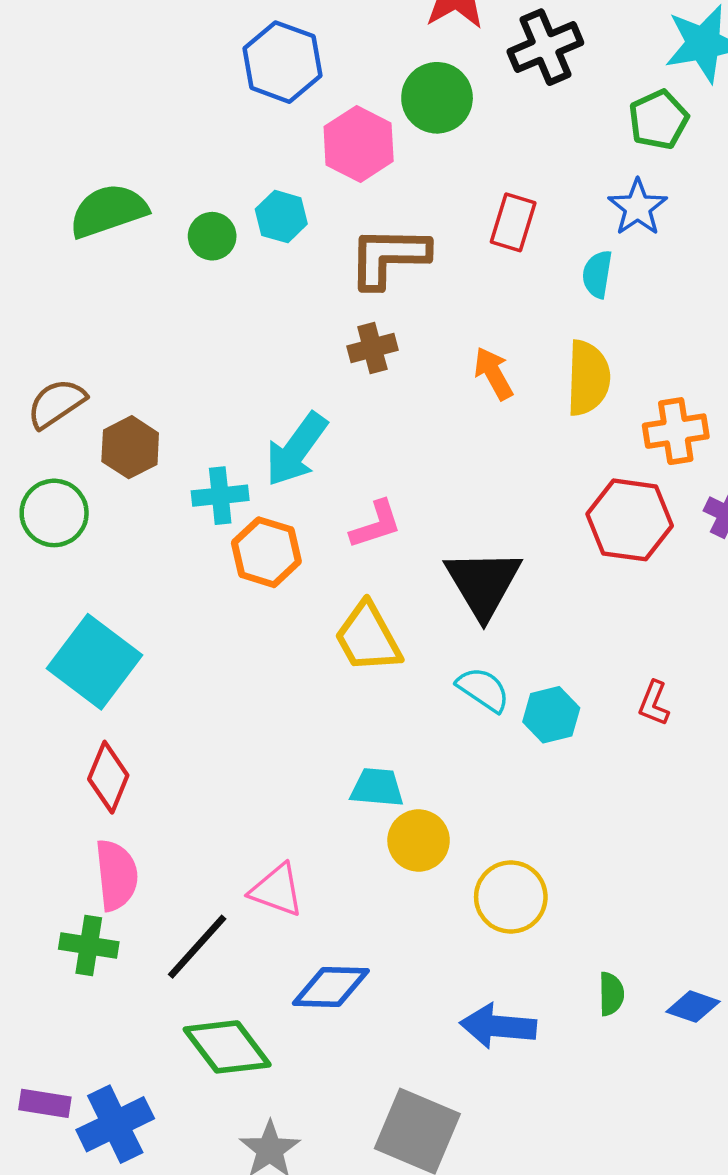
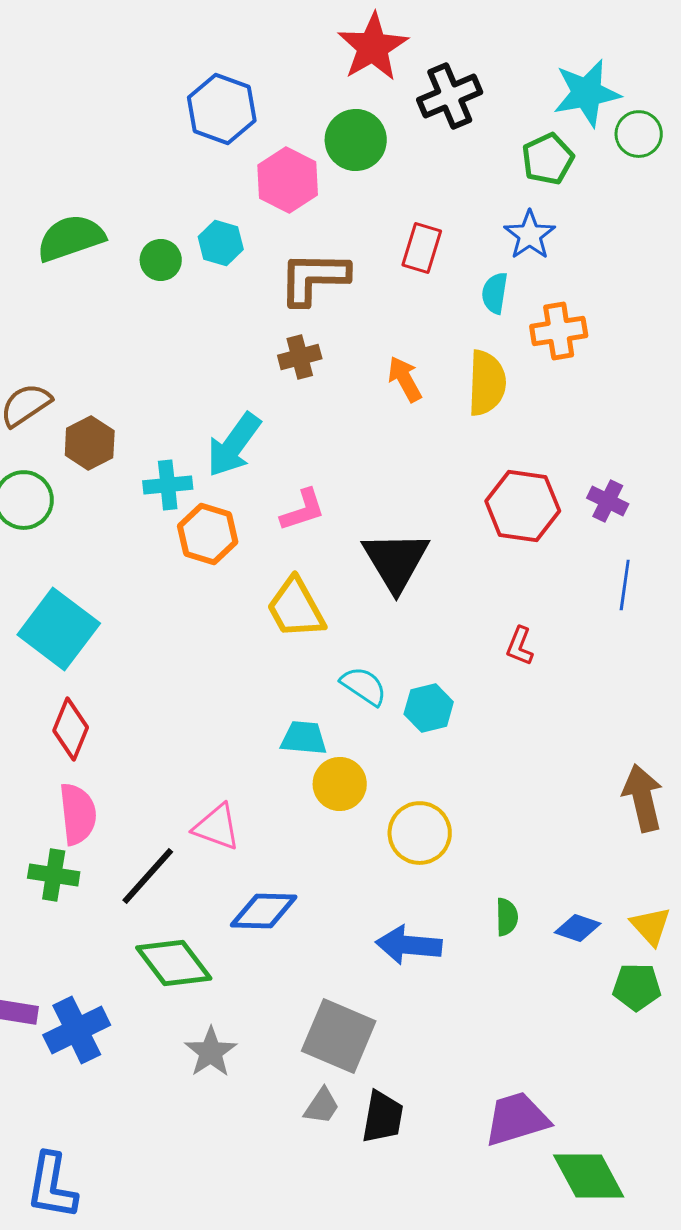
orange cross: (676, 431) -> (559, 331), moved
cyan semicircle: (483, 689) -> (364, 686), moved
red L-shape: (654, 703) -> (520, 646), moved
cyan hexagon: (551, 715) -> (429, 708), moved

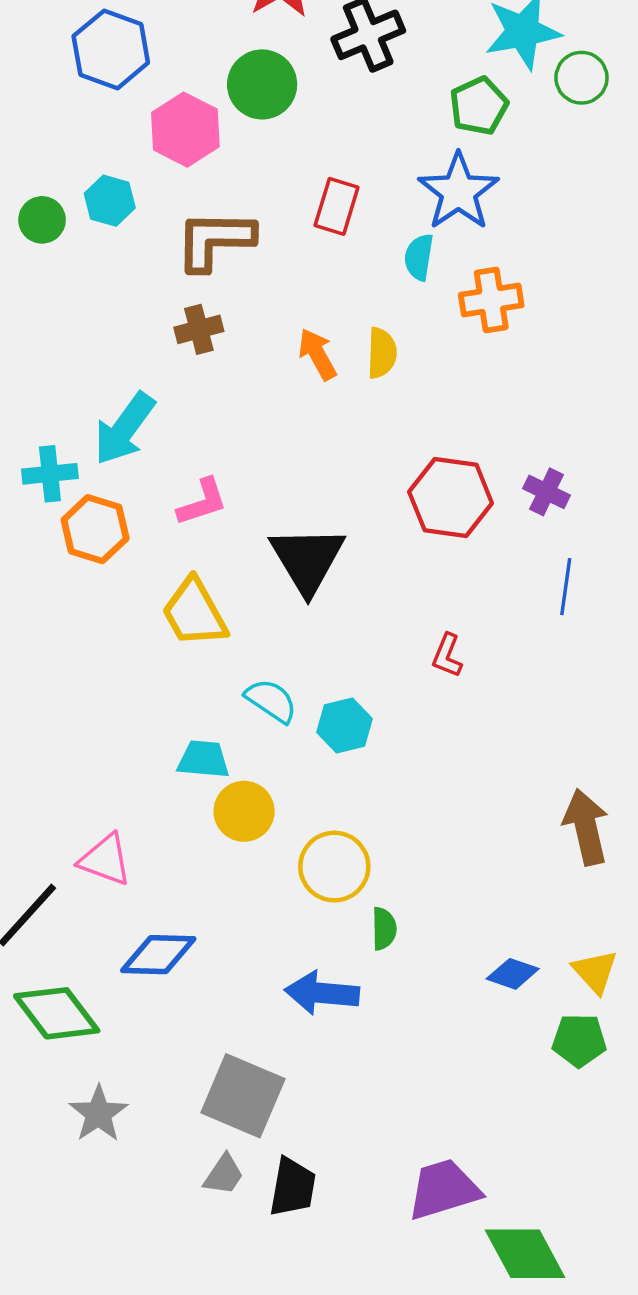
blue star: (530, 235) -> (458, 192), size x1.4
yellow semicircle: (487, 383) -> (382, 353), moved, size x0.7
green semicircle: (507, 917) -> (384, 929), moved

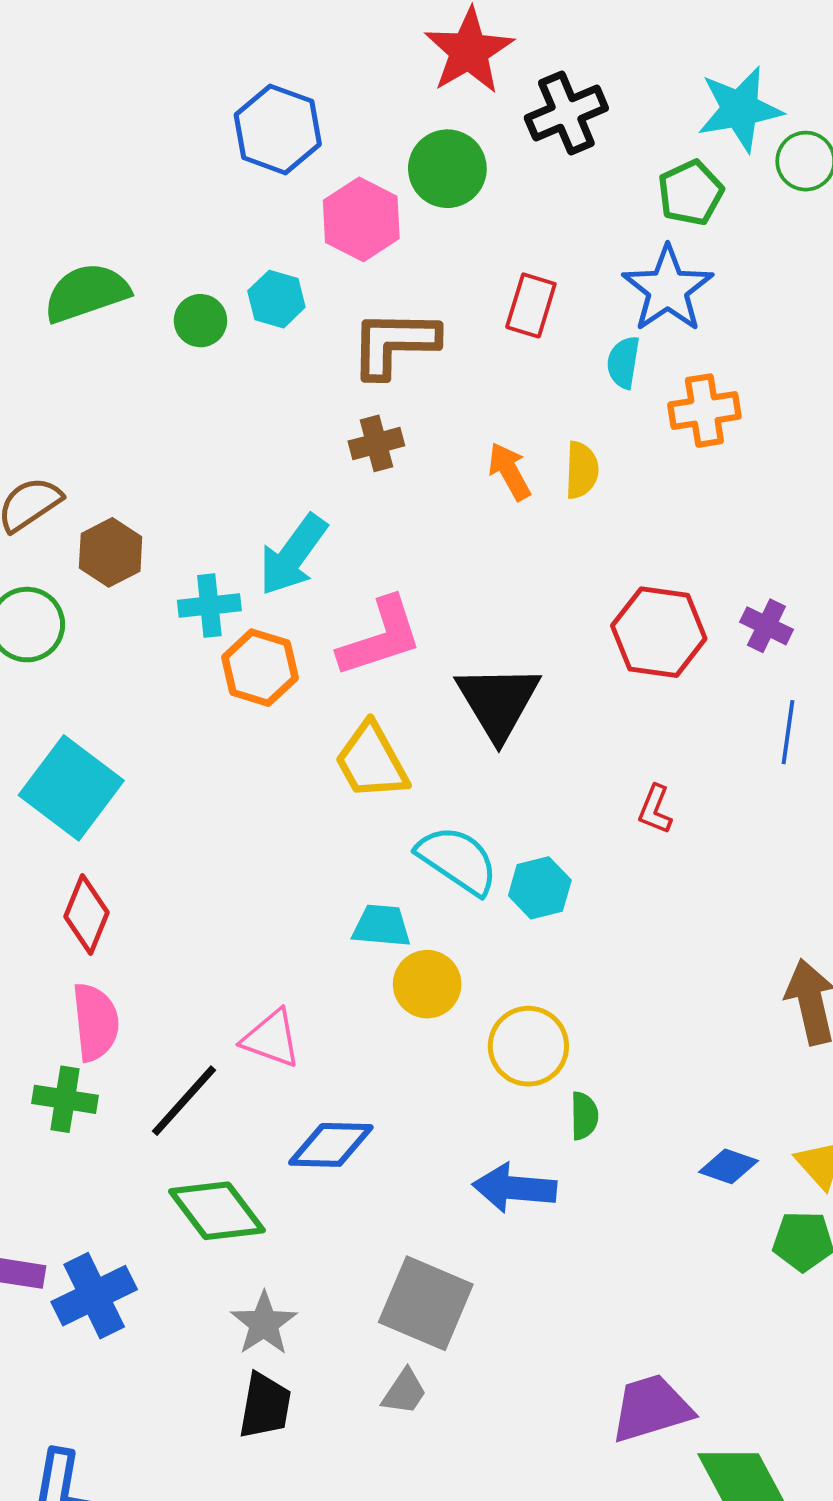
pink L-shape: (202, 502) -> (380, 637), size x1.5
cyan semicircle: (271, 701) -> (458, 860), size x1.4
black trapezoid: (293, 1187) -> (265, 1406), moved

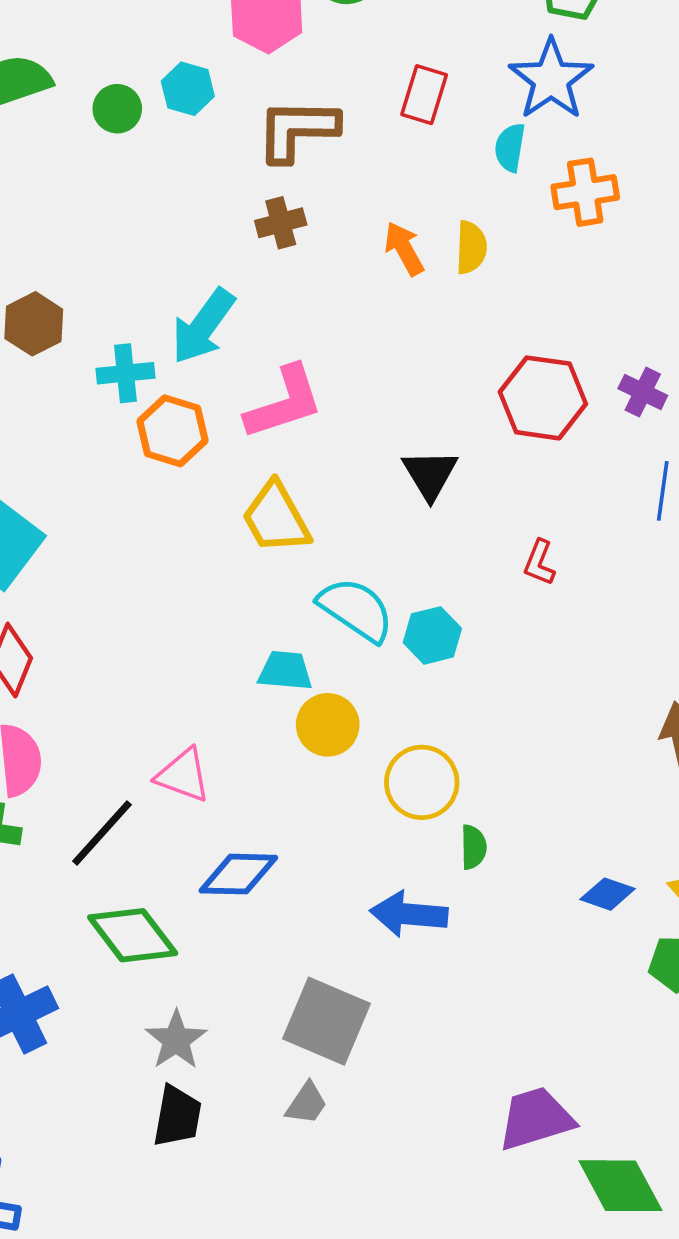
black triangle: (498, 702) -> (430, 474), moved, size x0.7

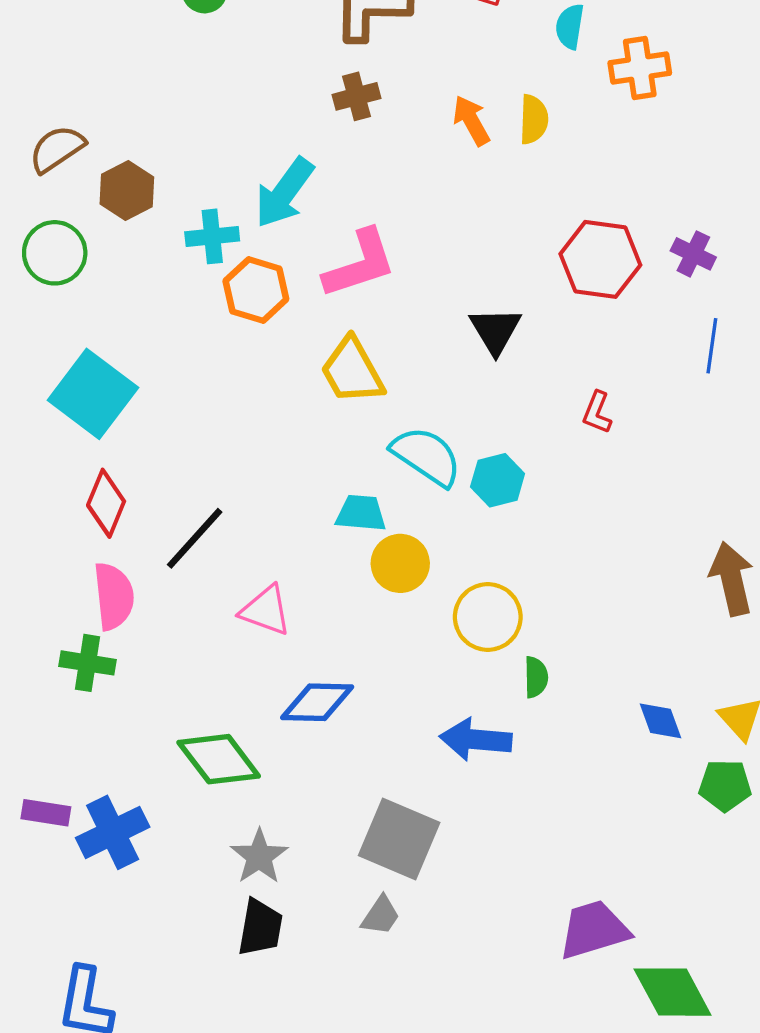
black line: (102, 833) -> (195, 538), moved
blue diamond: (608, 894) -> (661, 721), turned 51

